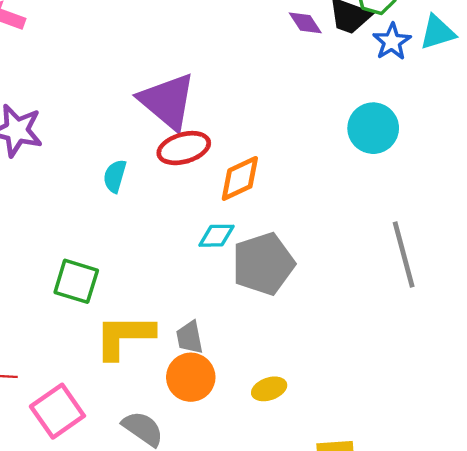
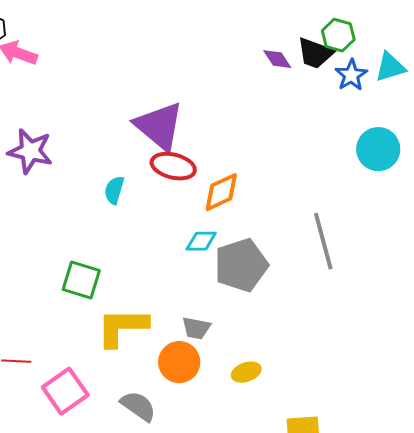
cyan circle: (373, 128) -> (378, 149), moved
red ellipse: (184, 148) -> (173, 166), turned 30
gray line: (404, 254) -> (323, 241), moved
gray trapezoid: (190, 337) -> (196, 328), moved, turned -68

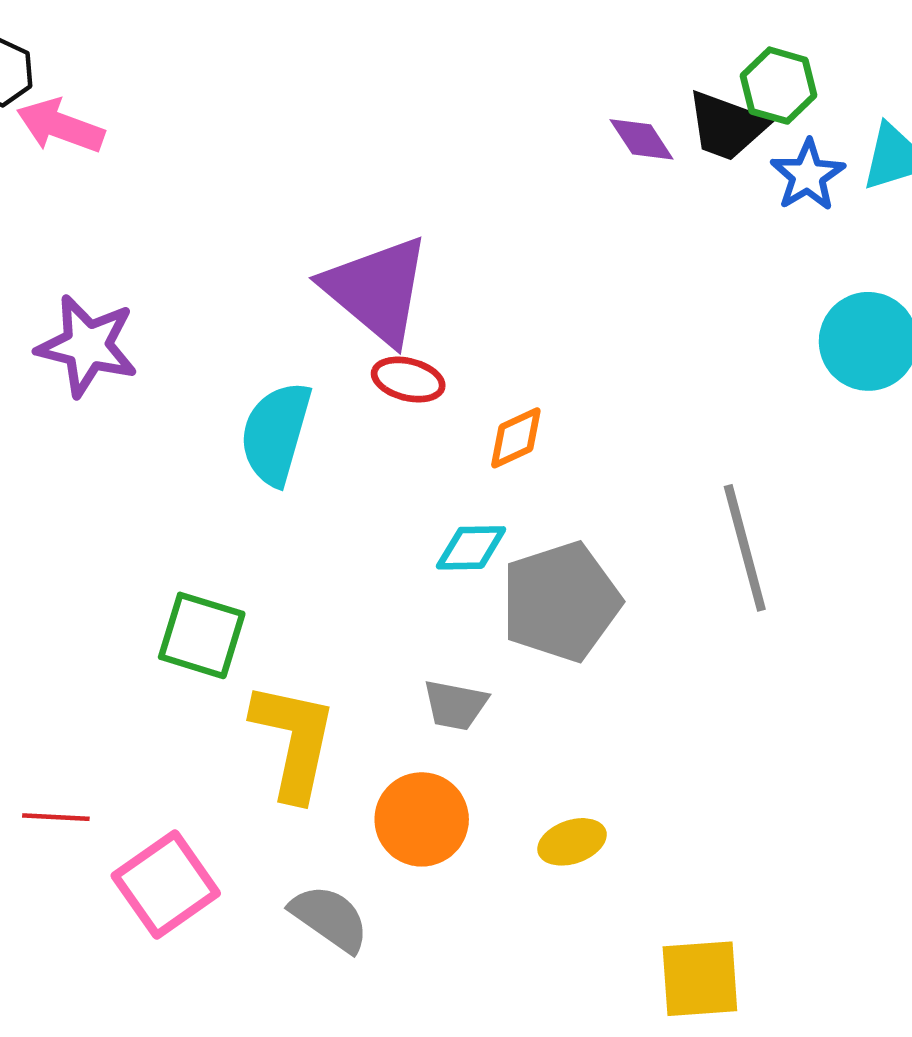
red ellipse: (173, 166) -> (408, 380), size x0.7
cyan semicircle: (114, 190) -> (276, 433), size x1.6
orange diamond: (221, 192) -> (516, 438), size x0.7
yellow L-shape: (122, 327) -> (294, 741), turned 102
gray trapezoid: (196, 328) -> (455, 705), moved

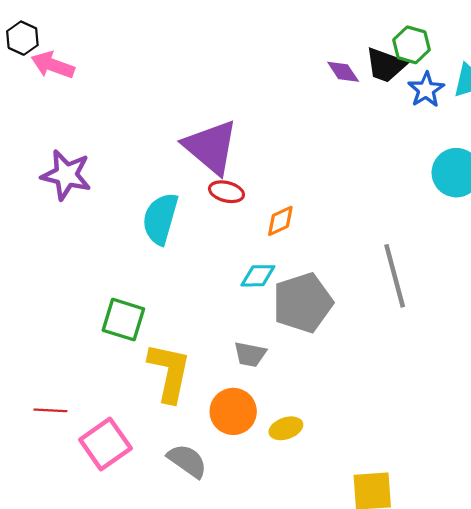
yellow ellipse: (572, 842) -> (286, 428), moved

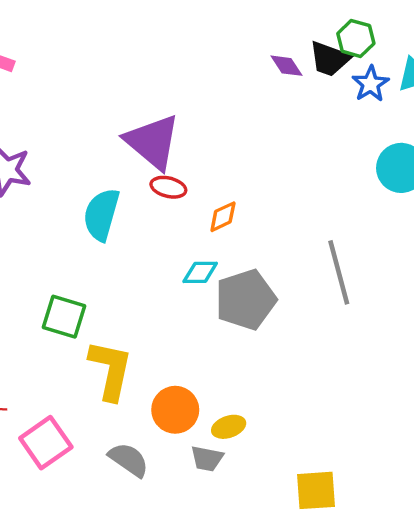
gray trapezoid: (250, 354) -> (207, 459), moved

